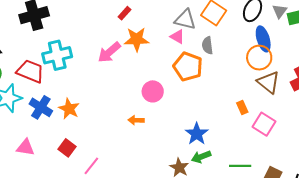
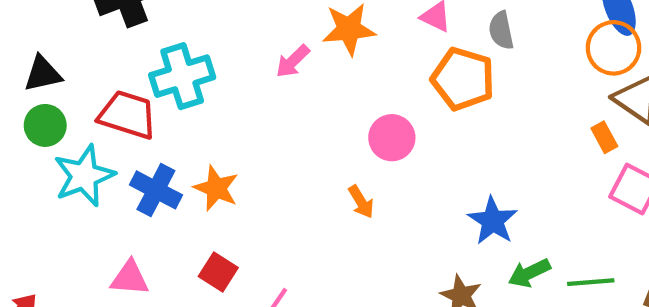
pink arrow: (109, 52) -> (293, 61), size x0.7
orange rectangle: (242, 108) -> (604, 137), moved
orange arrow: (136, 120) -> (361, 202), turned -119
green arrow: (201, 157) -> (529, 273), moved

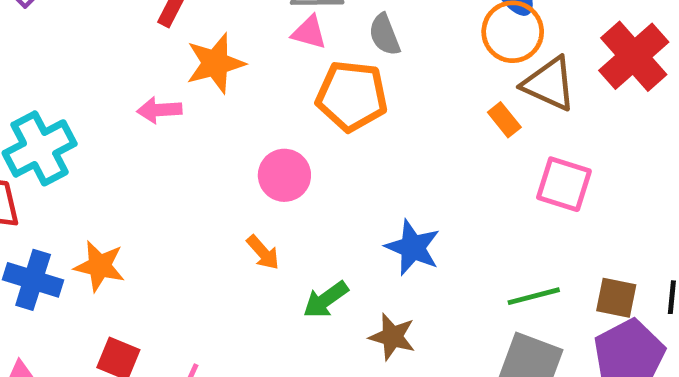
pink arrow: (293, 61) -> (159, 110), turned 51
orange rectangle: (604, 137) -> (504, 120), moved
green arrow: (529, 273) -> (326, 300), moved

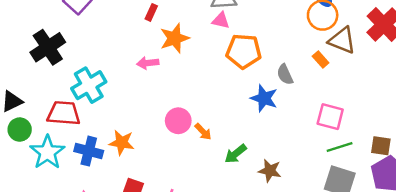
gray semicircle: (385, 35) -> (285, 74), moved
pink circle: (284, 175) -> (178, 121), moved
pink square: (564, 184) -> (330, 117), moved
blue star: (413, 247) -> (264, 98), moved

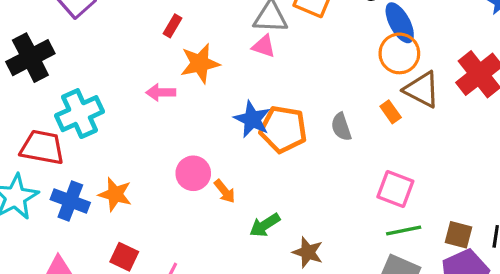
orange pentagon: (244, 51) -> (283, 129), moved
blue star: (264, 98) -> (252, 119), moved

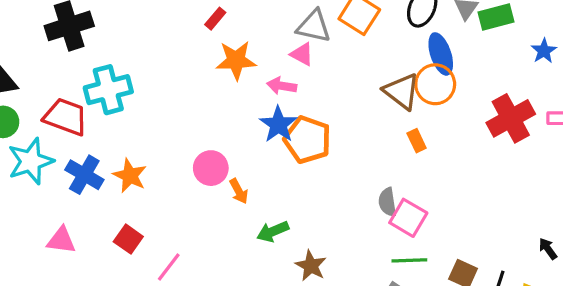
brown triangle: (422, 90) -> (402, 91), moved
pink arrow: (161, 92) -> (282, 86), moved
gray semicircle: (341, 127) -> (387, 202), moved

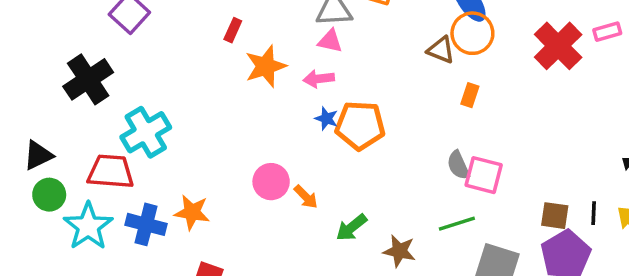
brown triangle: (402, 91) -> (441, 50), size x0.7
blue star: (278, 125) -> (326, 119), size x0.6
orange rectangle: (417, 141) -> (470, 95), turned 60
green line: (409, 260) -> (457, 224), moved

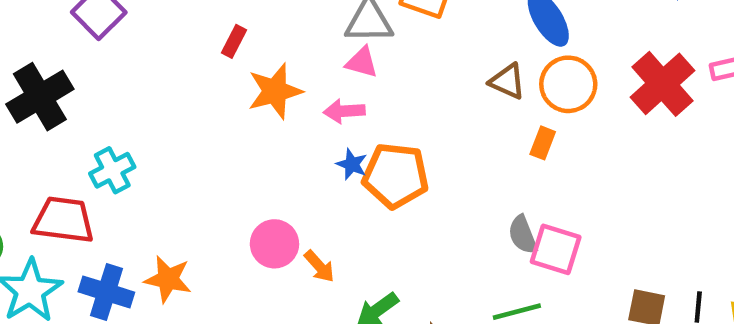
orange circle: (472, 33) -> (568, 84), moved
cyan cross: (146, 132) -> (112, 170), size x0.7

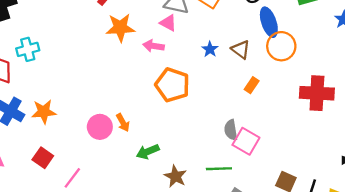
orange circle: (568, 84) -> (281, 46), moved
red cross: (662, 84) -> (317, 93), moved, turned 32
blue star: (352, 164) -> (210, 49), moved
pink circle: (274, 244) -> (100, 127), moved
orange star: (168, 279) -> (44, 112), turned -30

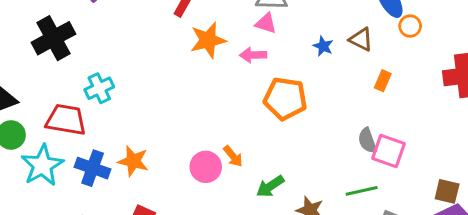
orange circle: (281, 46) -> (410, 26), size x0.6
orange star: (44, 112) -> (133, 161), turned 30

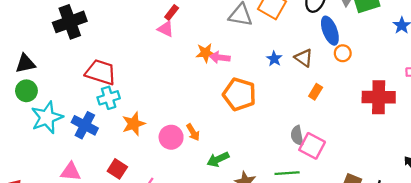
pink triangle: (266, 23) -> (166, 29), moved
orange star: (208, 40) -> (206, 53), moved, size x0.7
cyan cross: (99, 88) -> (109, 98), moved
red trapezoid: (66, 120) -> (101, 72), moved
orange star: (133, 161) -> (134, 124), moved, turned 30

